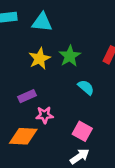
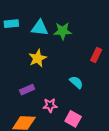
green star: (70, 56) -> (63, 31), moved, turned 30
pink star: (45, 115) -> (50, 105), moved

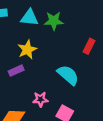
cyan semicircle: (76, 82) -> (68, 75), size x1.5
purple rectangle: (27, 90) -> (16, 71), moved

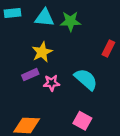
pink star: (40, 99) -> (52, 83), moved

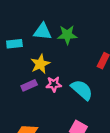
cyan rectangle: (12, 13) -> (14, 44), moved
pink star: (52, 83) -> (54, 84), moved

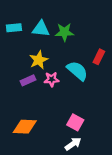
cyan rectangle: (14, 44) -> (14, 28), moved
cyan semicircle: (82, 90) -> (77, 71), moved

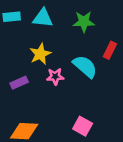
green star: (64, 32) -> (84, 22), moved
purple rectangle: (28, 80) -> (19, 83), moved

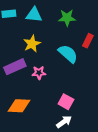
pink star: (55, 76) -> (39, 73), moved
purple rectangle: (19, 83) -> (15, 67), size x1.5

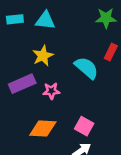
green star: (67, 18) -> (106, 18), moved
orange diamond: (19, 106) -> (43, 129), moved

